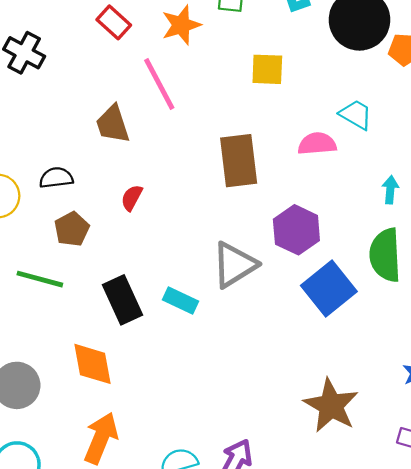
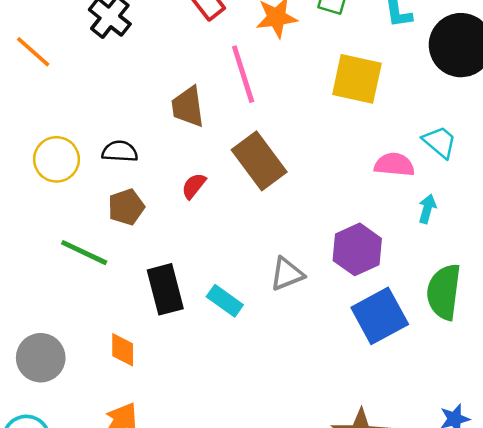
yellow square: (267, 69) -> (357, 79), size x1.4
brown rectangle: (239, 161) -> (259, 161), moved, turned -40
cyan arrow: (390, 190) -> (427, 209), moved
gray triangle: (234, 265) -> (287, 274), size x0.7
orange diamond: (93, 364) -> (123, 350), size x0.7

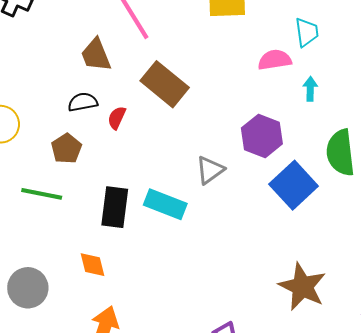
cyan trapezoid: (440, 142) -> (307, 32), turned 56
black semicircle: (120, 151) -> (83, 102), moved
black rectangle: (165, 289) -> (115, 207), turned 36
cyan rectangle: (225, 301) -> (165, 204), size x1.4

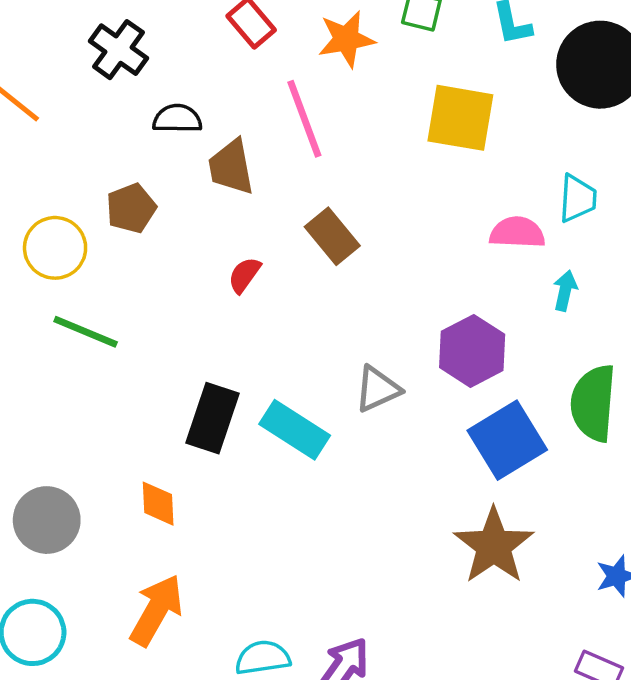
brown rectangle: (165, 84) -> (332, 236), size x0.7
black semicircle: (83, 102) -> (177, 119), moved
brown pentagon: (66, 149) -> (131, 208), moved
green line: (42, 194) -> (86, 332), moved
brown star: (302, 287) -> (494, 546), moved

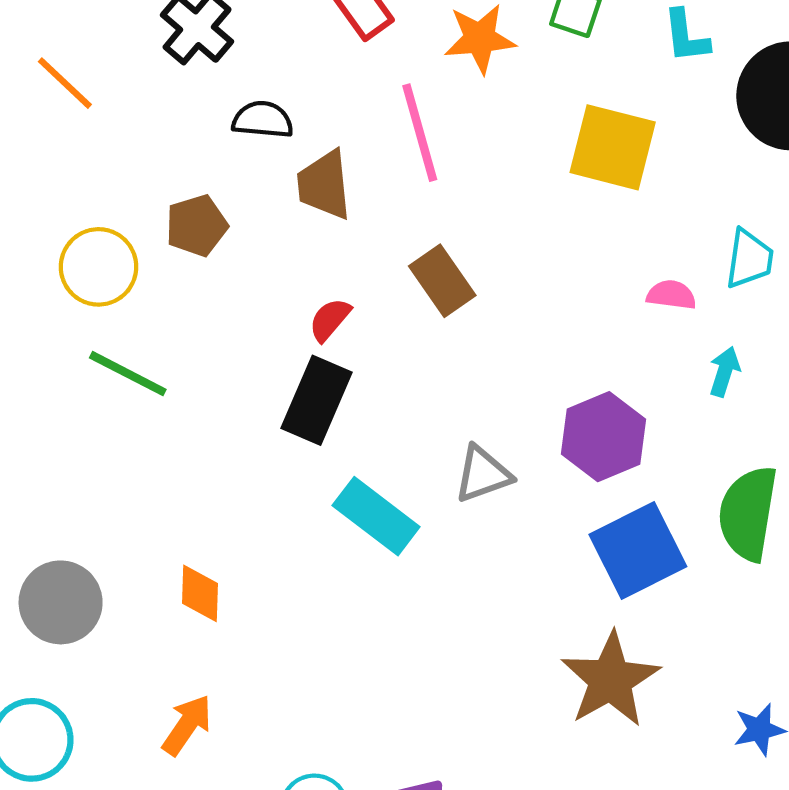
pink semicircle: (517, 233) -> (671, 295), size x0.7
black rectangle: (213, 418) -> (317, 400), moved
orange arrow: (156, 610) -> (187, 725), size x0.7

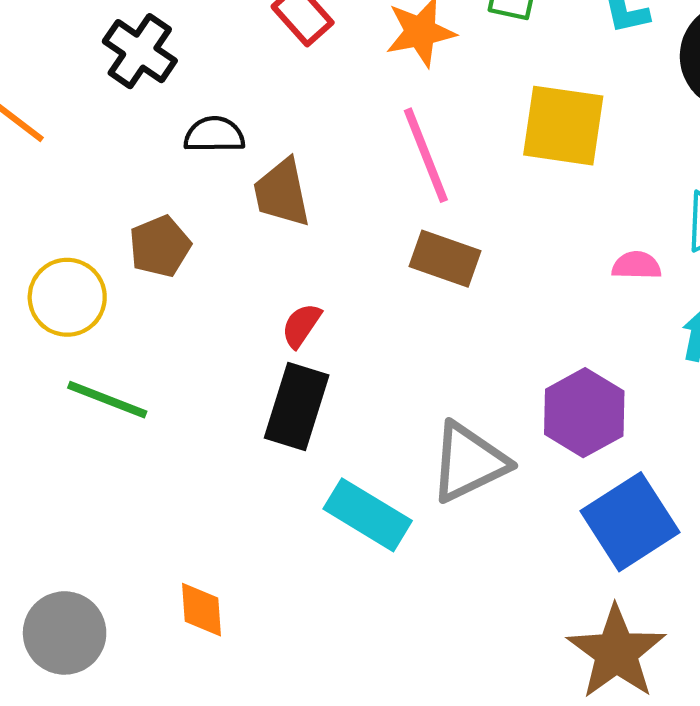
pink line: (420, 133) -> (426, 155), moved
brown rectangle: (442, 281) -> (445, 259), moved, turned -30
gray triangle: (483, 474) -> (469, 462), size x1.4

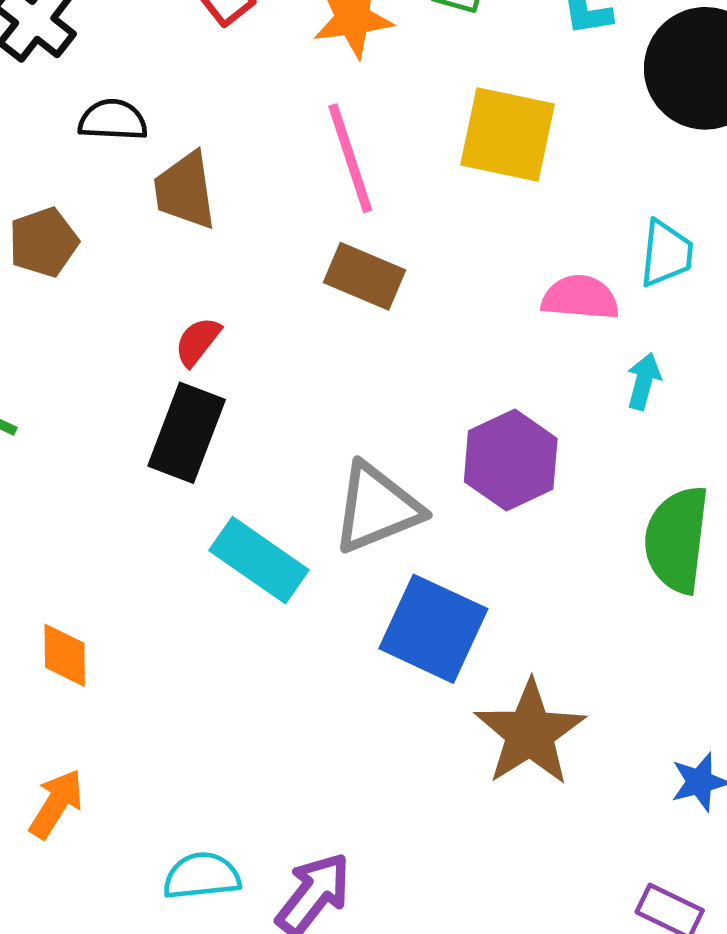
pink semicircle: (636, 265) -> (580, 298), size x1.4
blue square: (630, 522) -> (433, 629), moved, turned -36

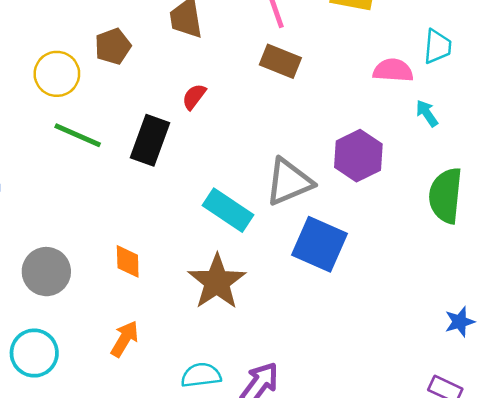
cyan arrow: (644, 381) -> (427, 113), turned -48
black rectangle: (187, 433) -> (150, 140), moved
brown star: (530, 733) -> (217, 282), moved

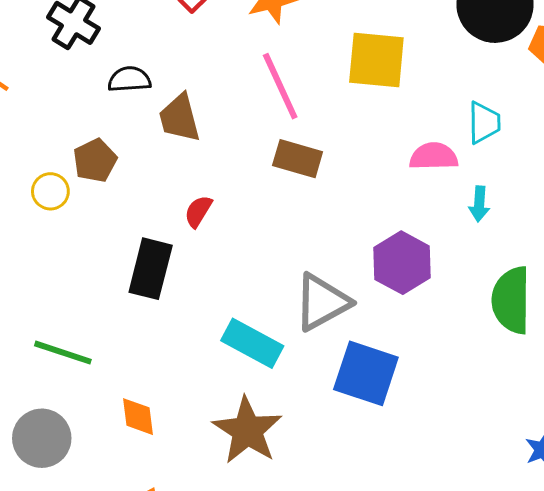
yellow circle: (57, 74) -> (50, 191), moved, size x0.7
cyan arrow: (427, 113) -> (479, 204), turned -136
green line: (78, 135) -> (63, 353), moved

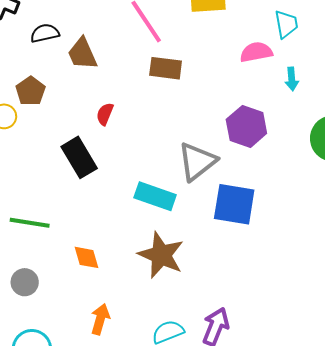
black rectangle: (151, 269) -> (79, 157), turned -36
gray circle: (42, 438) -> (25, 282), size x0.7

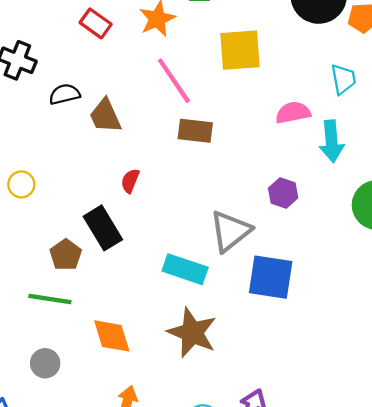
cyan trapezoid: (286, 24) -> (343, 79), moved
cyan arrow: (292, 79) -> (332, 141), size x1.6
brown pentagon: (30, 91) -> (66, 255), moved
purple hexagon: (246, 126) -> (283, 193), size x0.7
orange diamond: (87, 257) -> (112, 336), size x1.4

